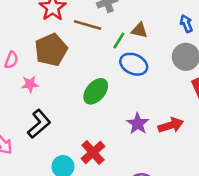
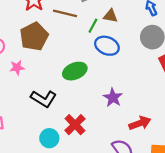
green ellipse: (96, 91) -> (75, 71), turned 30
black L-shape: (39, 124) -> (44, 99), moved, turned 75
red arrow: (171, 125) -> (140, 123), moved

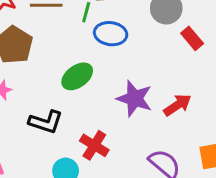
purple star: (113, 98) -> (135, 99), size x1.4
red arrow: (140, 123) -> (177, 105), moved

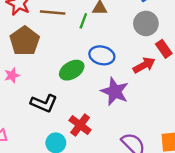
blue ellipse: (111, 34) -> (102, 55), moved
red arrow: (177, 105) -> (144, 65), moved

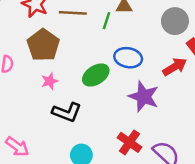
pink star: (12, 75) -> (50, 81), moved
red cross: (80, 125) -> (129, 142), moved

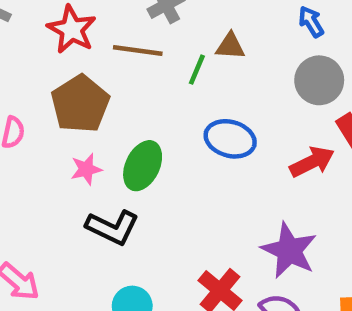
green ellipse: (96, 75) -> (143, 166), moved, turned -36
purple star: (144, 97) -> (289, 250), moved

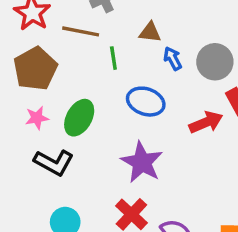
blue arrow: (311, 22) -> (173, 59), moved
green line: (197, 70) -> (113, 58), moved, turned -35
purple star: (289, 250) -> (142, 162), moved

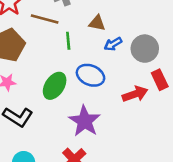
blue arrow: (173, 59) -> (113, 44), turned -96
green ellipse: (79, 118) -> (55, 86), moved

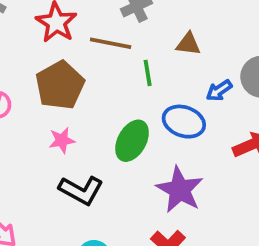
blue arrow: (113, 44) -> (219, 90), moved

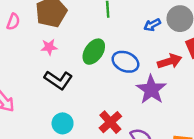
blue ellipse: (184, 122) -> (125, 62), moved
purple star: (180, 190) -> (151, 90), moved

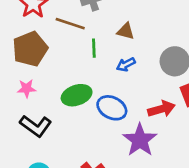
blue arrow: (152, 25) -> (126, 64), moved
green ellipse: (94, 52) -> (77, 95), turned 35

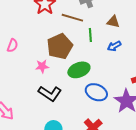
brown pentagon: (30, 49) -> (60, 46), moved
blue ellipse: (112, 108) -> (96, 92), moved

